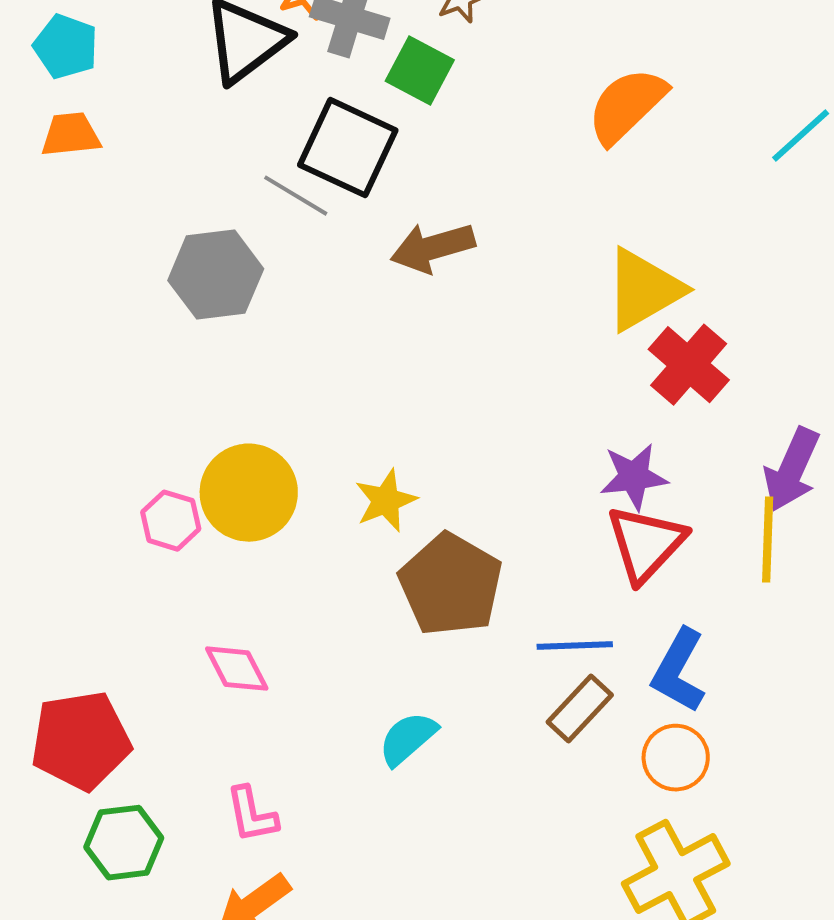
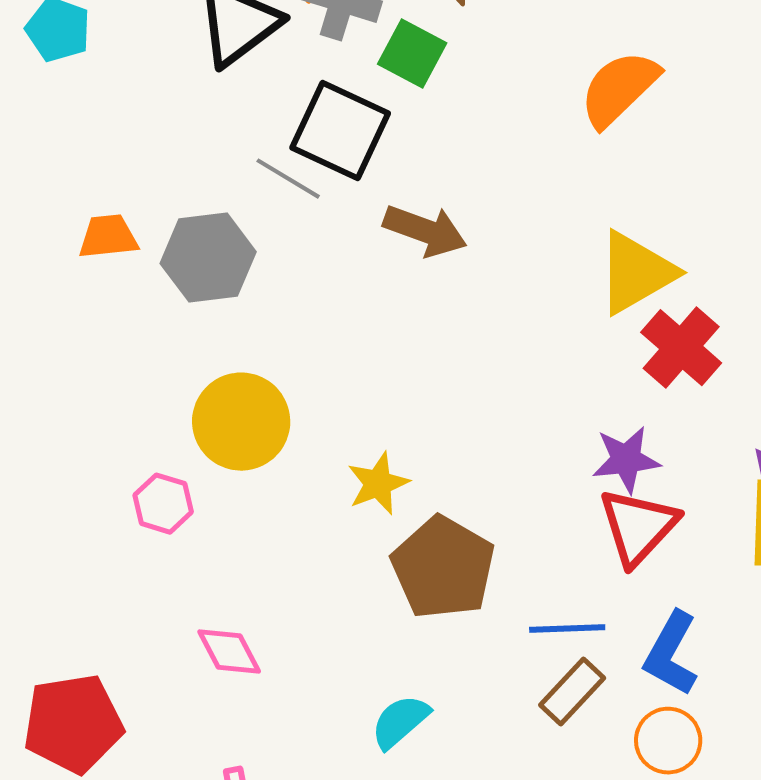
orange trapezoid: (71, 135) -> (108, 237), moved
brown arrow: (433, 248) -> (425, 231), turned -144
yellow circle: (249, 493) -> (241, 422), moved

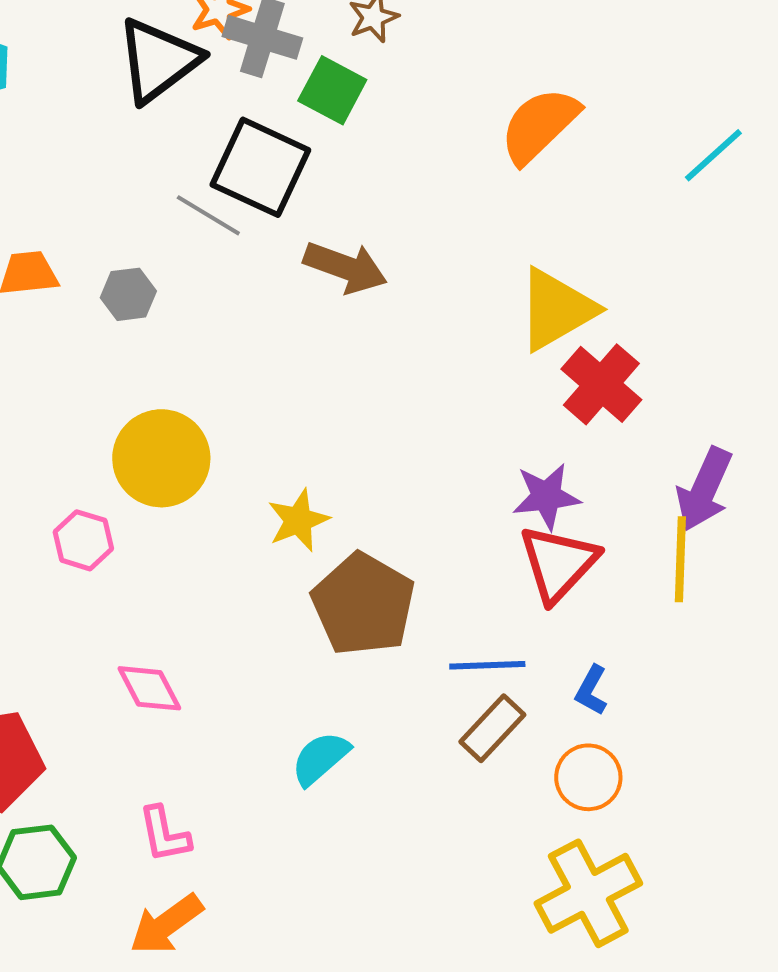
gray hexagon: (208, 258) -> (128, 294), size x0.6
blue L-shape: (671, 654) -> (591, 690), size x0.6

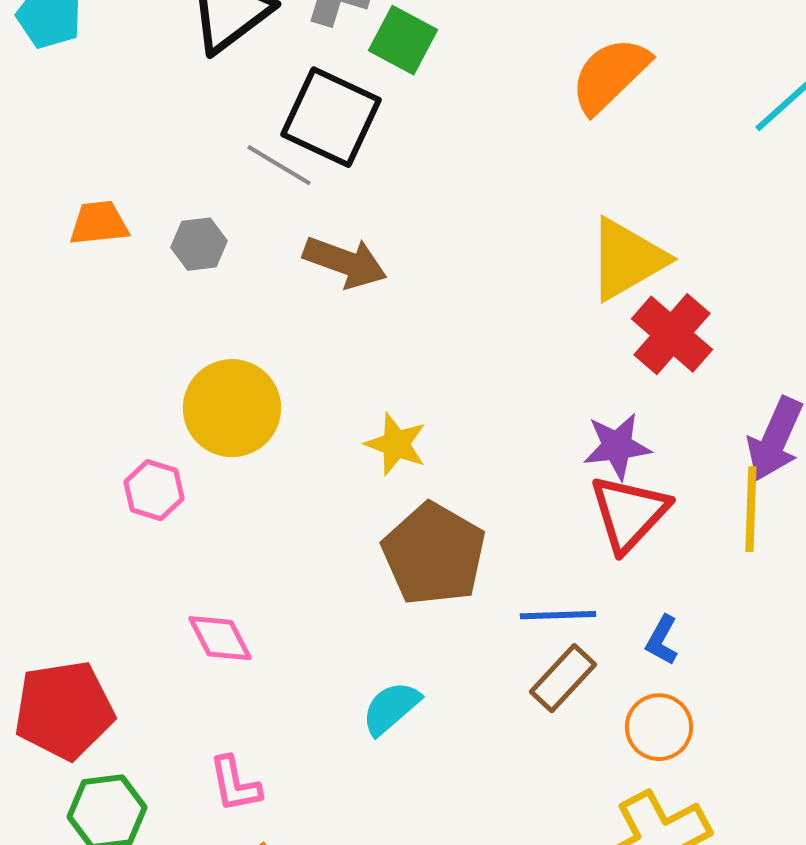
brown arrow: (345, 267) -> (345, 262), moved
yellow star: (298, 520) -> (396, 444), moved, turned -30

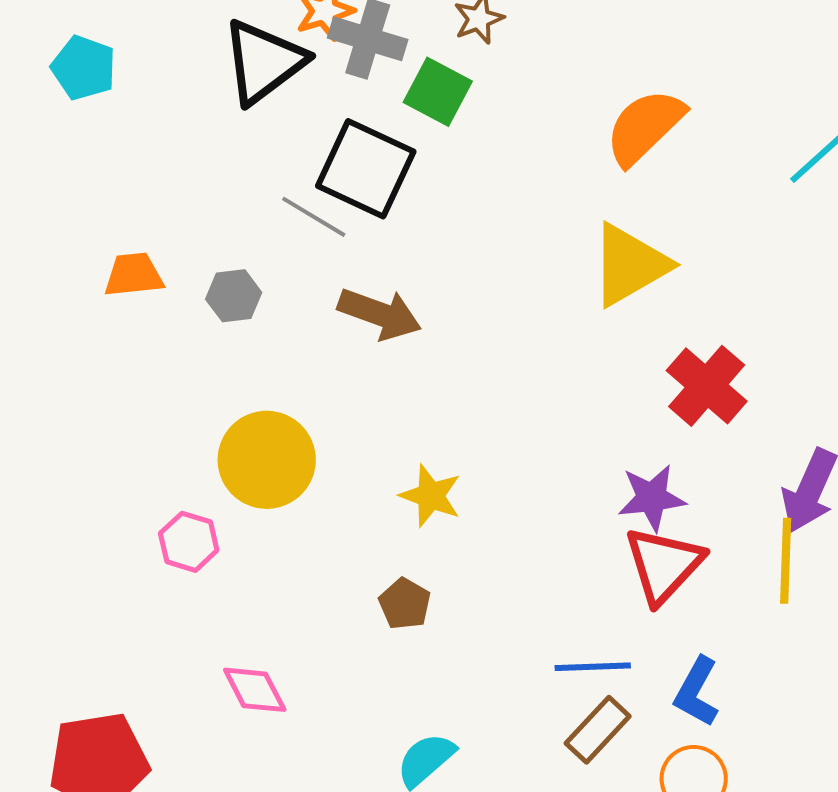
yellow triangle: (627, 259) -> (630, 265), moved
brown pentagon: (434, 554) -> (405, 604), moved, size x0.5
blue L-shape: (662, 640) -> (697, 692), size x1.4

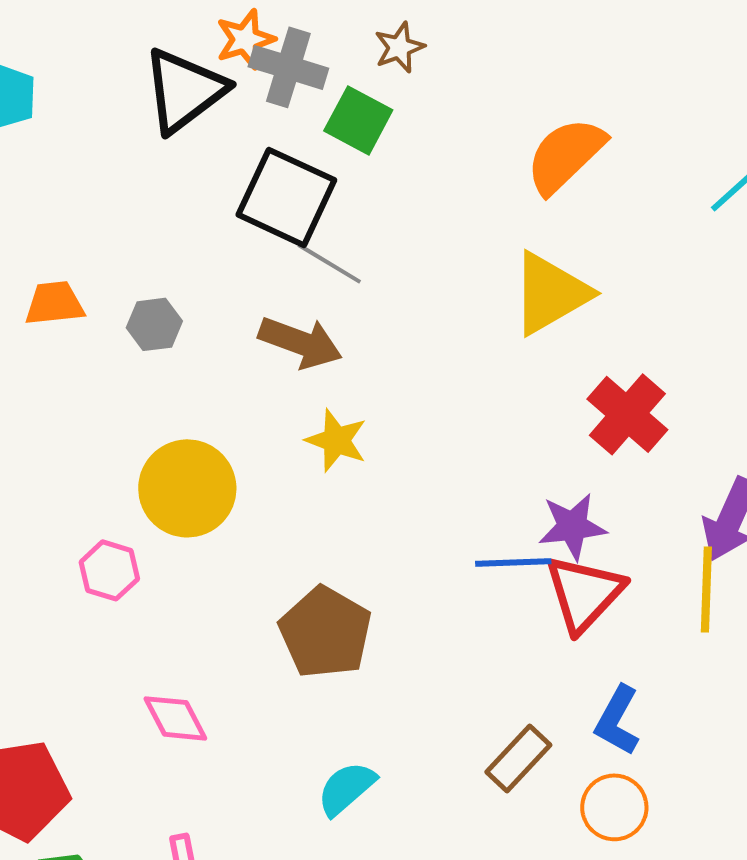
gray line: (314, 217) -> (329, 263), moved
yellow star: (431, 496) -> (336, 440), moved
brown pentagon: (405, 604) -> (325, 632), size x1.8
blue line: (593, 667) -> (513, 562), moved

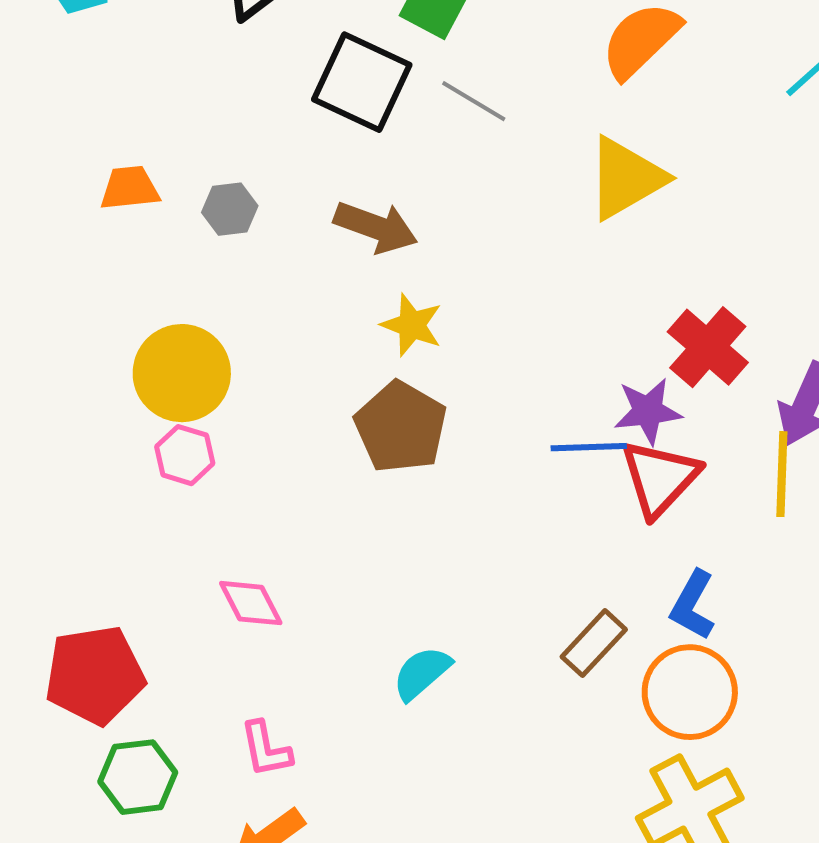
gray line: (329, 263) -> (474, 101), moved
red cross: (627, 414) -> (708, 347), moved
yellow circle: (187, 488) -> (182, 373), moved
brown pentagon: (325, 632) -> (401, 427), moved
orange circle: (614, 807) -> (690, 692), size x1.4

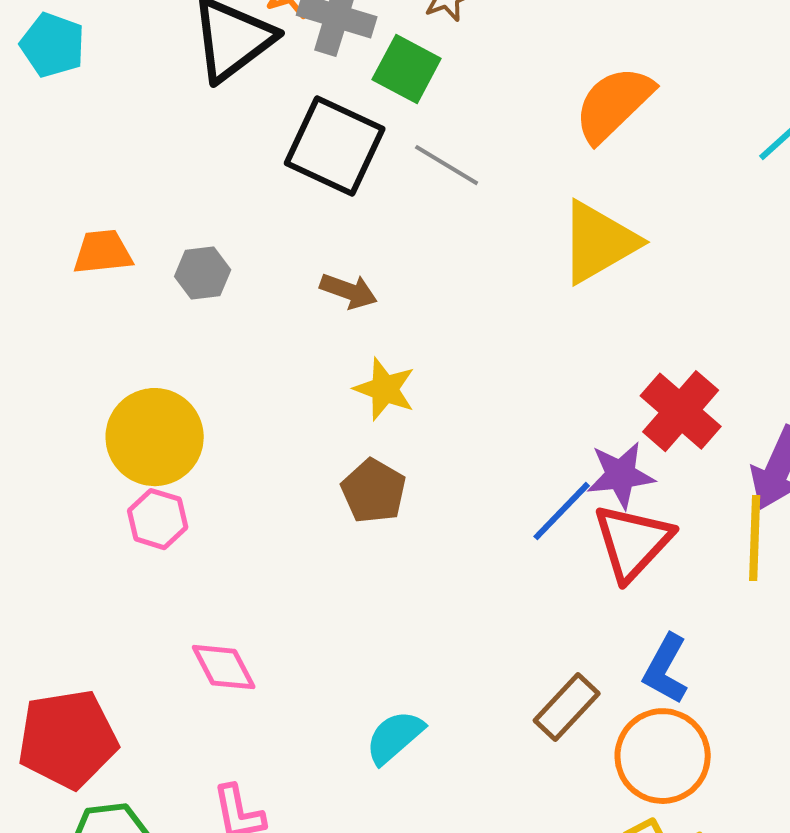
brown arrow: (376, 227) -> (349, 291), size x0.7
brown pentagon: (401, 427) -> (374, 491), size x0.7
blue line: (589, 447) -> (562, 511), turned -44

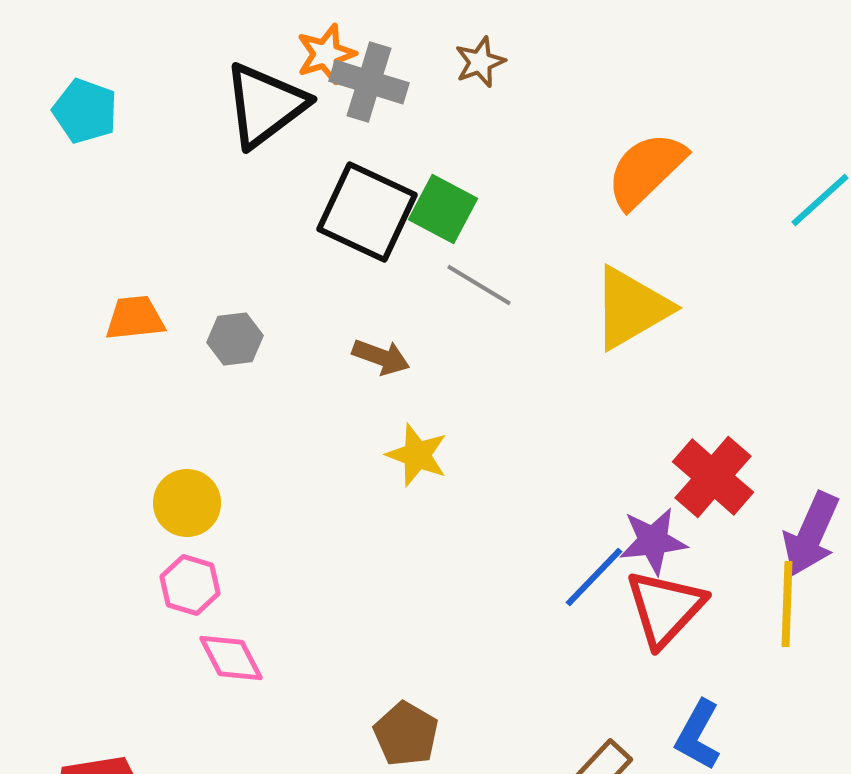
green square: (407, 69) -> (443, 209), moved
gray line: (447, 165) -> (479, 285), moved
yellow circle: (155, 437) -> (187, 503), size x0.7
brown pentagon: (374, 491) -> (406, 734), moved
pink diamond: (224, 667) -> (231, 658), moved

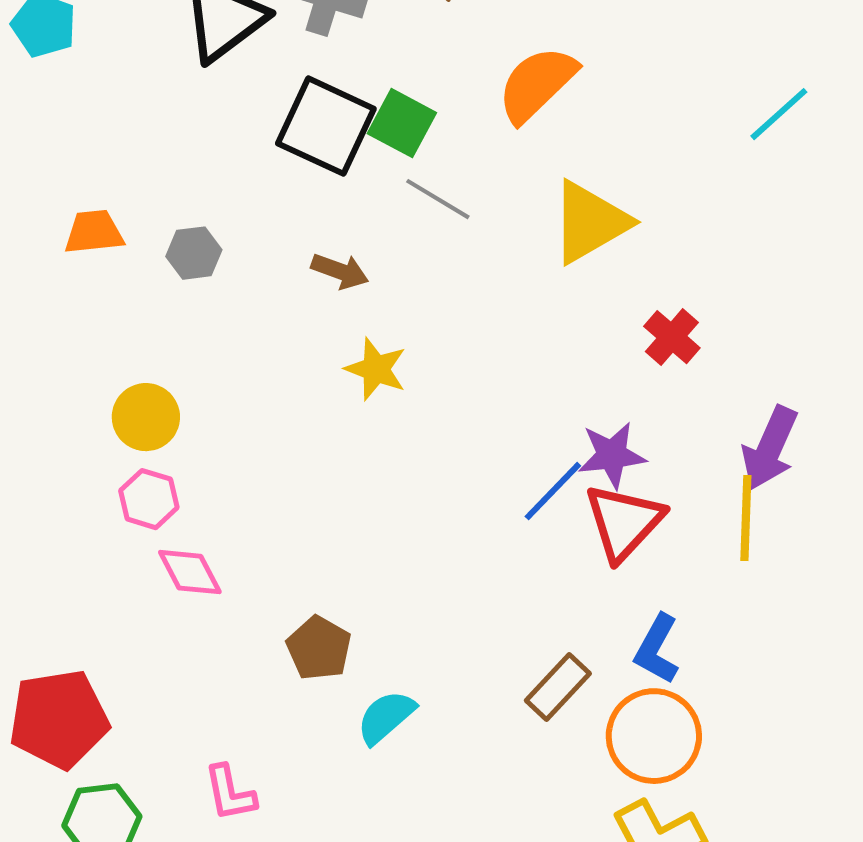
orange semicircle: (646, 170) -> (537, 84), moved
red cross: (713, 477) -> (672, 337), moved, size x0.7
brown pentagon: (406, 734) -> (319, 648), moved

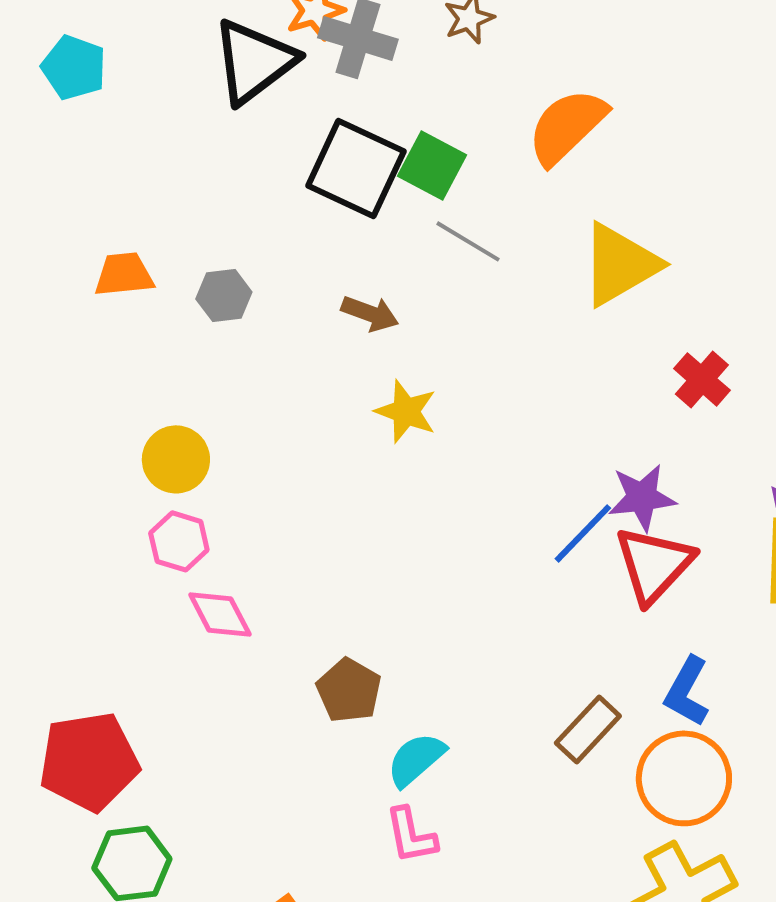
pink L-shape: (230, 793) -> (411, 835), moved

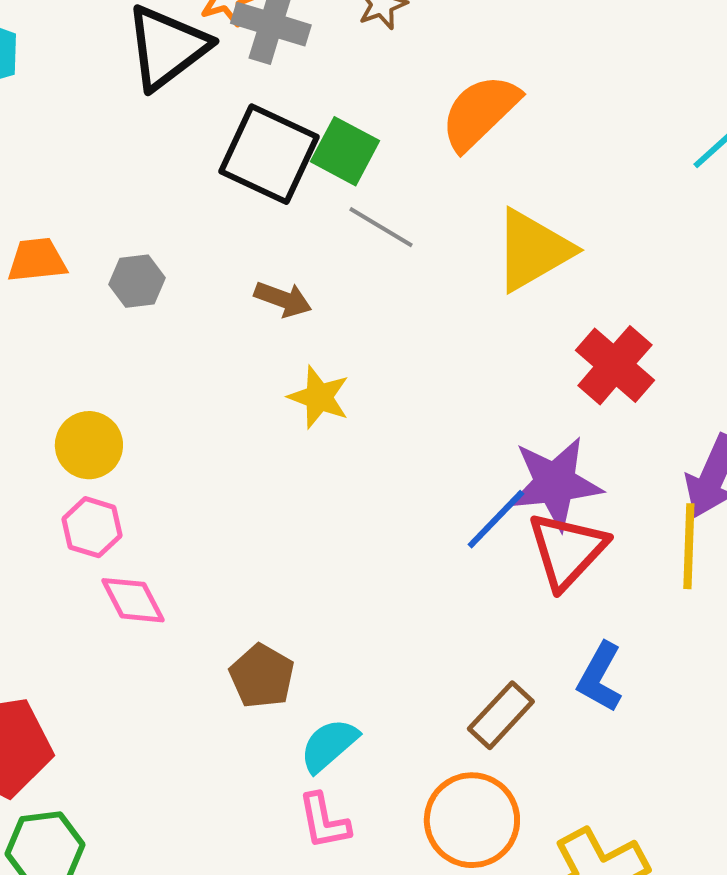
red cross: (702, 379) -> (615, 365), size x1.4
purple star: (642, 497) -> (555, 483), size x1.4
orange circle: (684, 778) -> (472, 820), moved

